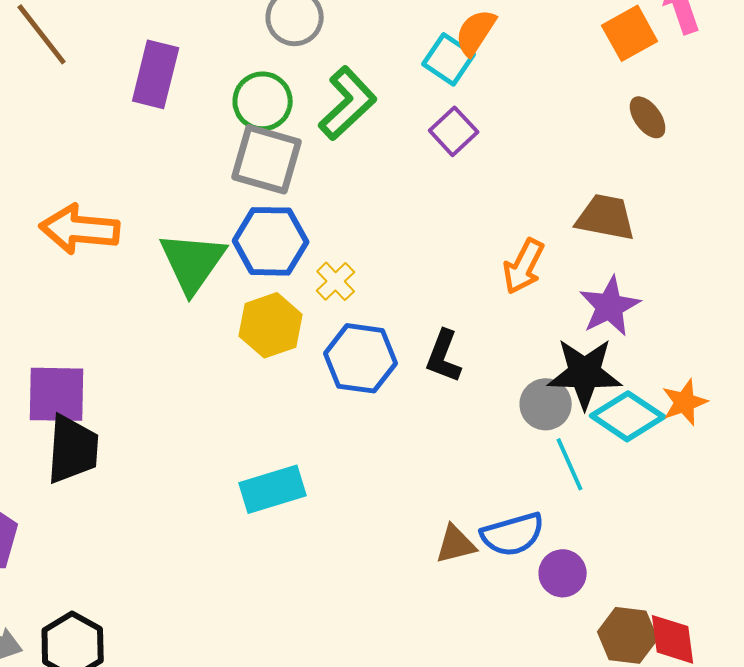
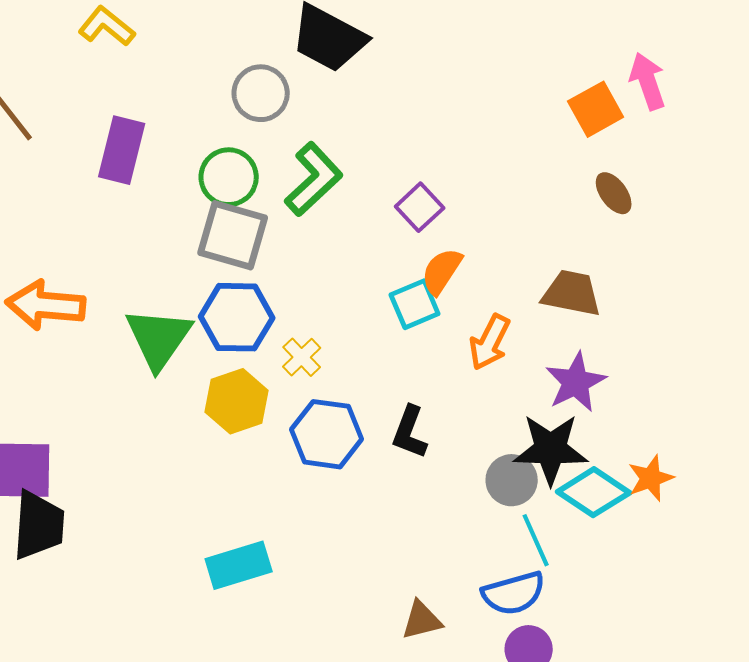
orange semicircle: (476, 32) -> (442, 271), moved
cyan square: (449, 59) -> (415, 304), moved, turned 33
blue semicircle: (513, 534) -> (514, 593), moved

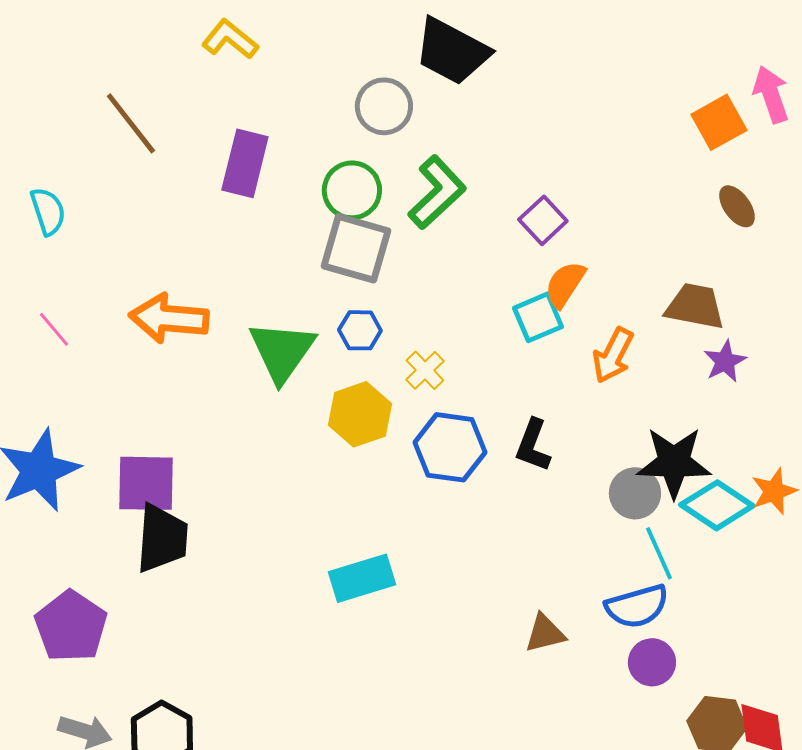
blue hexagon: (237, 317) -> (360, 330), size x0.6
purple star: (576, 382) -> (725, 361), moved, size x0.7

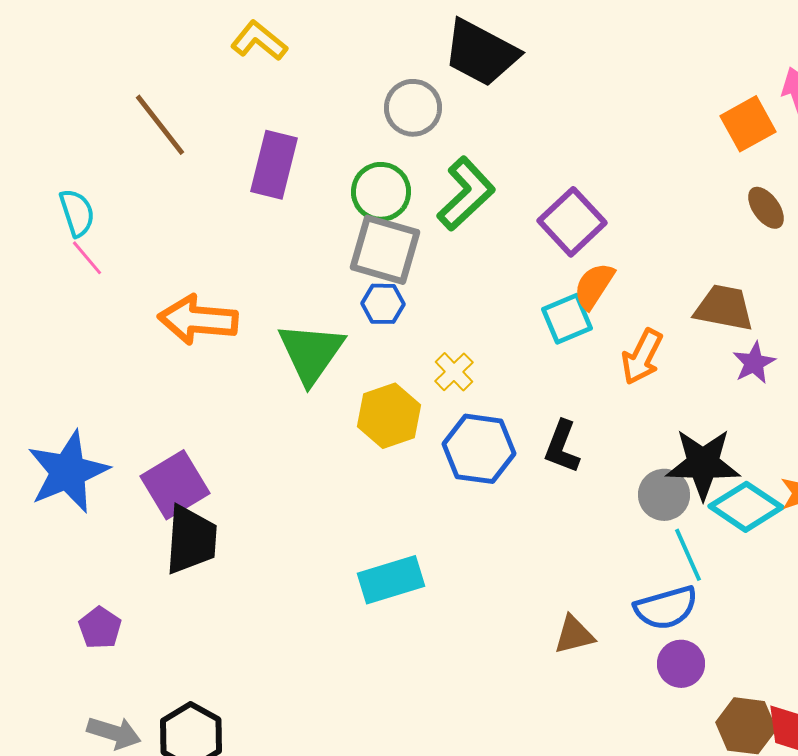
purple square: (543, 220) -> (572, 222), size x1.4
pink line: (54, 329) -> (87, 258), moved
blue hexagon: (360, 330) -> (383, 304), moved
purple square: (146, 483) -> (175, 485), turned -32
purple pentagon: (71, 626) -> (100, 628), size x0.6

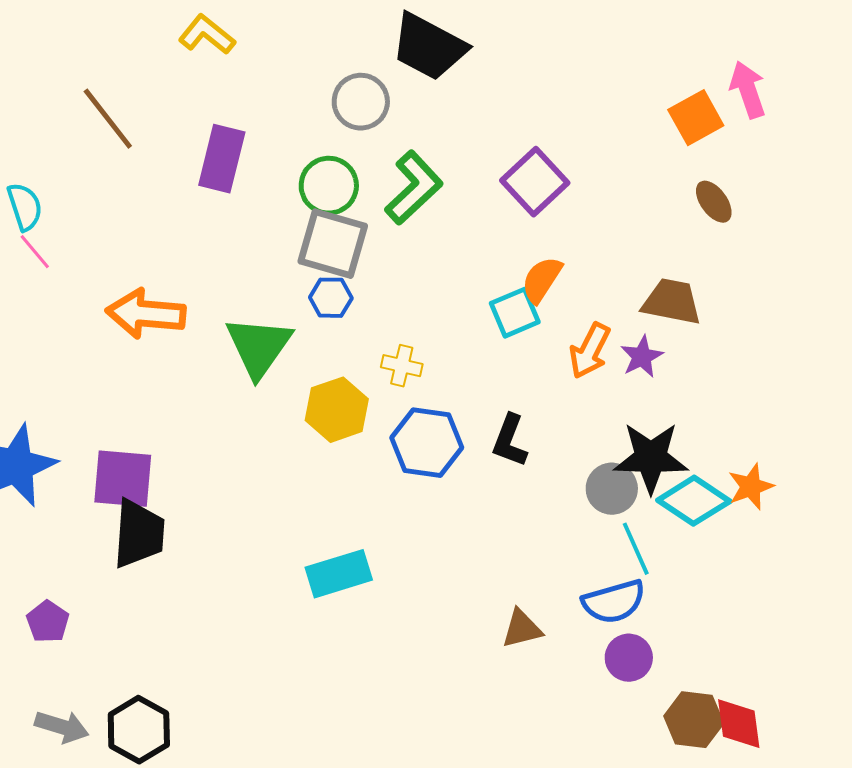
purple square: (572, 222) -> (535, 182), moved
purple star: (754, 363) -> (642, 357), moved
yellow cross: (454, 372) -> (402, 366), turned -33
purple square: (175, 485) -> (123, 479), turned 36

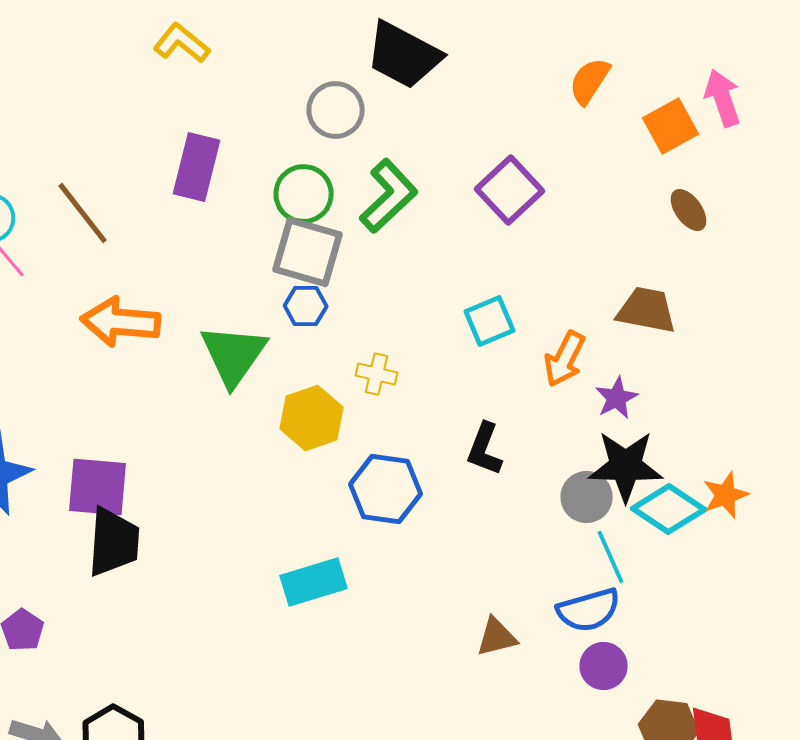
brown line: (108, 119) -> (83, 213), moved
orange semicircle: (542, 280) -> (590, 81), moved
purple star: (642, 357) -> (617, 398), moved
blue hexagon: (427, 443) -> (386, 489), moved

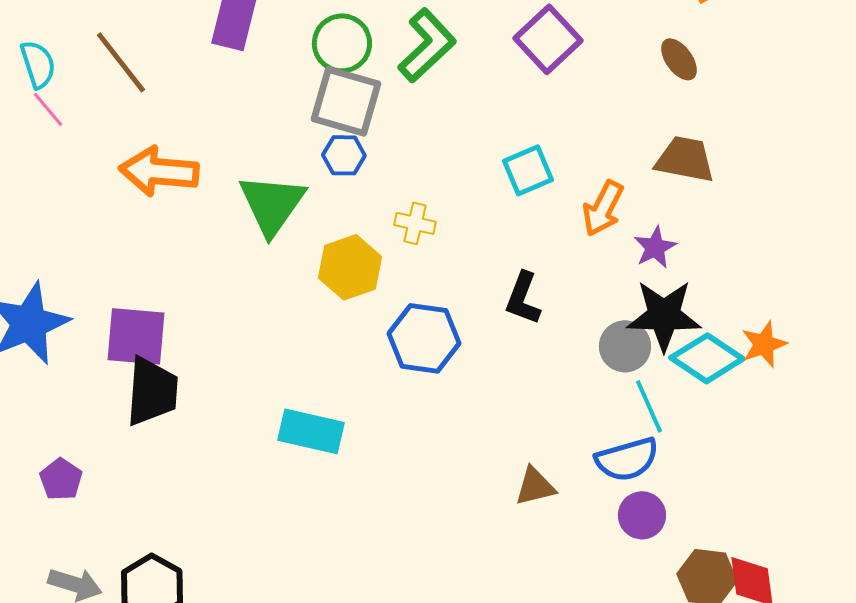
brown ellipse: (689, 210) -> (679, 59), moved
cyan rectangle: (314, 582) -> (311, 431), moved, turned 30

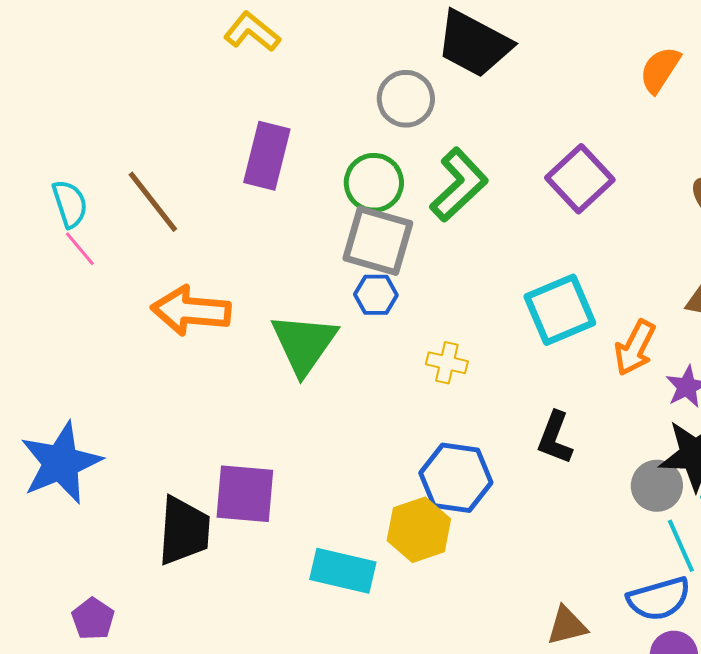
cyan square: (528, 170) -> (560, 310), size x1.4
yellow hexagon: (350, 267) -> (419, 530), moved
purple square: (136, 336) -> (245, 494), moved

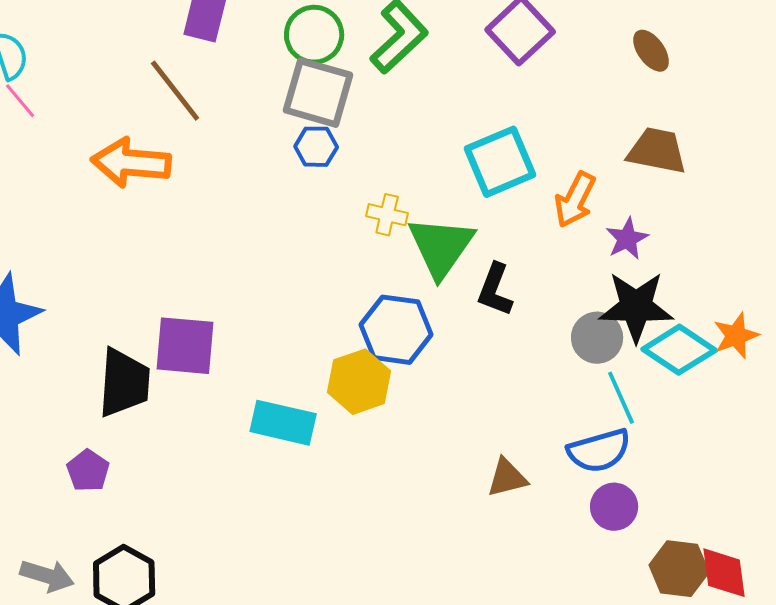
brown line: (153, 202) -> (175, 91), moved
green triangle: (304, 344) -> (441, 247), moved
purple pentagon: (93, 619) -> (88, 471), moved

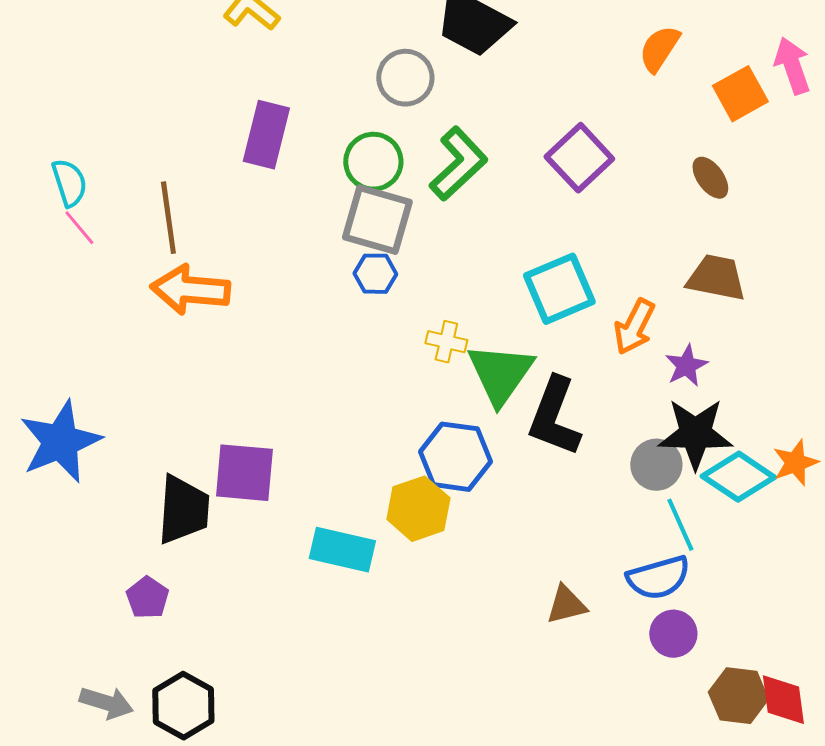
brown line: (175, 91) -> (168, 218), moved, turned 30
black L-shape: (495, 290) -> (554, 417), size x1.5

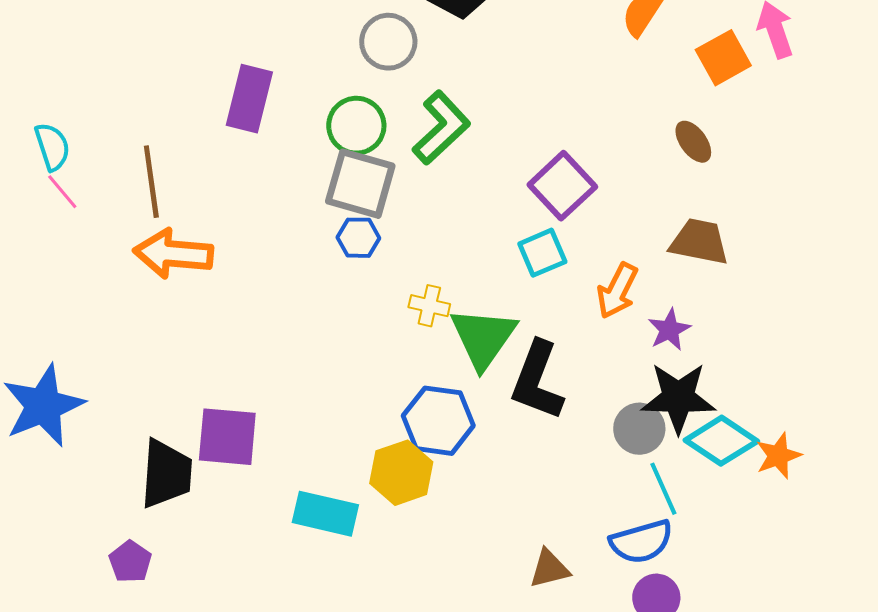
purple square: (579, 158) -> (562, 186), moved
cyan square: (559, 289) -> (542, 253), size x0.7
orange star: (795, 463) -> (778, 456), moved

